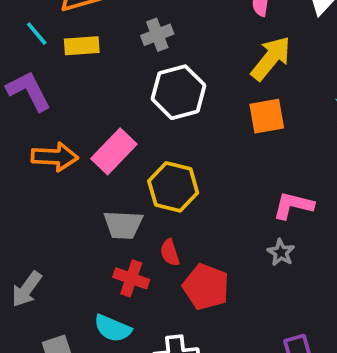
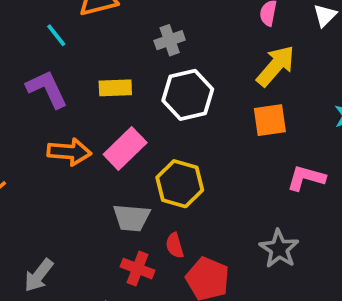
yellow rectangle: (82, 46) -> (115, 88), moved
pink L-shape: (293, 205) -> (306, 178), moved
gray star: (281, 252) -> (279, 249), size x1.5

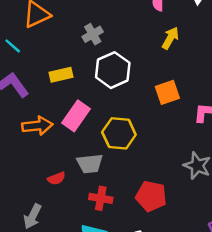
yellow arrow: (276, 66) -> (170, 38), size x0.7
orange square: (270, 120) -> (167, 92), moved
red semicircle: (175, 245) -> (56, 178), moved, turned -84

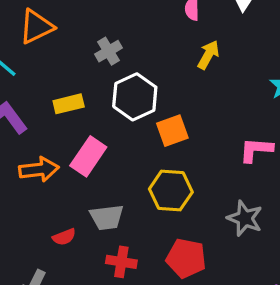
orange square: (167, 92) -> (172, 131), moved
yellow hexagon: (119, 133) -> (171, 191), moved

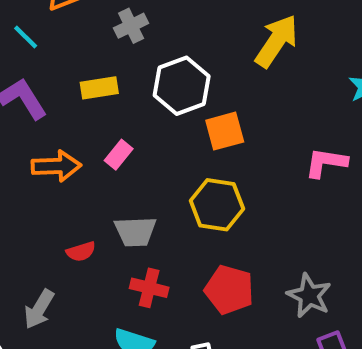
gray cross: (109, 51) -> (131, 26), moved
yellow arrow: (208, 55) -> (276, 41), size x1.5
pink rectangle: (88, 156) -> (119, 155), size x0.6
gray star: (245, 218) -> (309, 296), moved

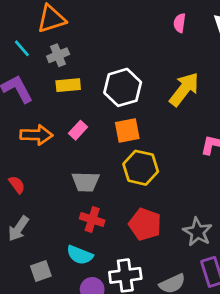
gray cross: (131, 26) -> (58, 55), moved
yellow arrow: (276, 41) -> (184, 89), moved
orange square: (225, 131) -> (127, 130), moved
red semicircle: (81, 252) -> (17, 185), moved, turned -114

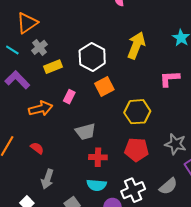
yellow hexagon: (141, 168) -> (137, 112), moved

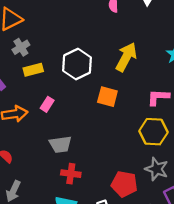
orange square: (104, 87) -> (107, 97), moved, turned 36
yellow hexagon: (137, 112) -> (153, 132), moved
red pentagon: (137, 150) -> (124, 184), moved

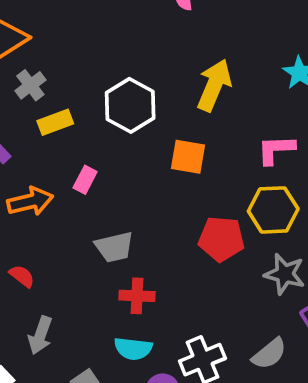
red pentagon: (124, 184) -> (221, 239), moved

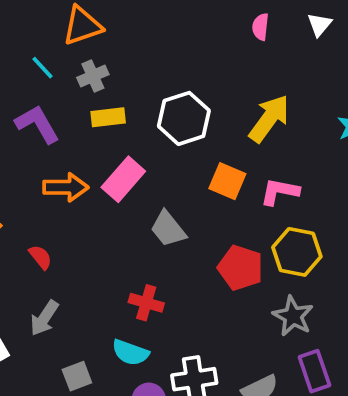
pink L-shape: (276, 150) -> (280, 192), moved
pink rectangle: (85, 180) -> (123, 179), size x1.6
gray trapezoid: (114, 247) -> (168, 229), moved, turned 51

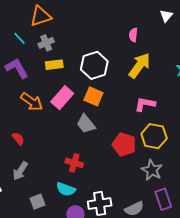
pink semicircle: (260, 27) -> (133, 35), moved
orange square: (227, 181) -> (93, 96), moved
orange arrow: (66, 187) -> (32, 102), turned 35

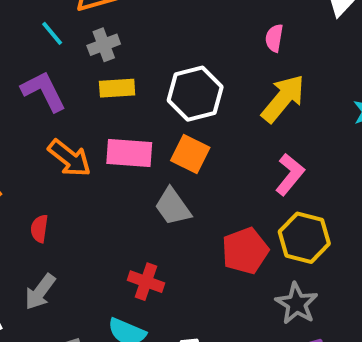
pink rectangle: (62, 98) -> (129, 153), turned 50
pink L-shape: (145, 104) -> (290, 174), turned 115
red semicircle: (18, 139) -> (39, 229), turned -136
red pentagon: (124, 144) -> (245, 251), turned 30

